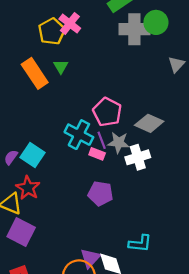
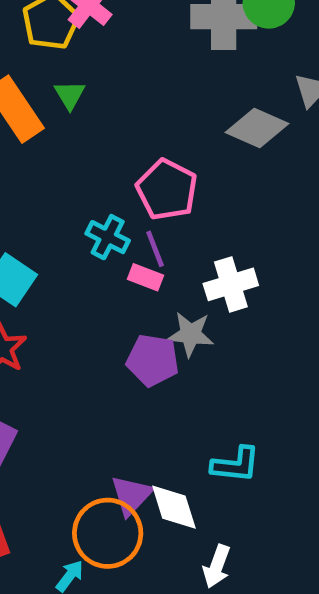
gray diamond: (149, 123) -> (257, 128), moved
cyan cross: (79, 135) -> (108, 237), size x0.7
gray star: (119, 143) -> (191, 334), moved

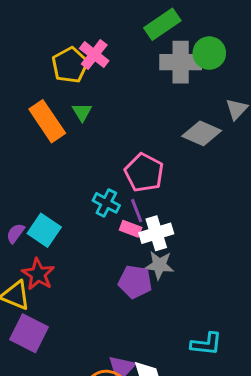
white cross: (231, 284) -> (156, 233), moved
cyan L-shape: (236, 465) -> (206, 344), moved

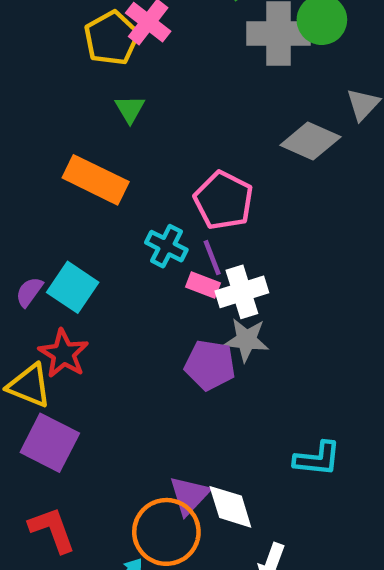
orange rectangle: (47, 121) -> (96, 180), moved, turned -30

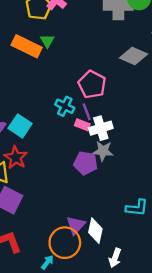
orange rectangle: (96, 180) -> (27, 46), moved
white diamond: (230, 507) -> (95, 231), turned 30

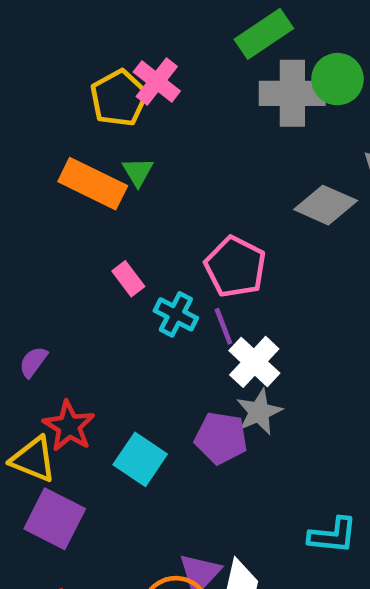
pink rectangle: (82, 125) -> (128, 279), moved, turned 32
cyan square: (20, 126) -> (140, 459), moved
white cross: (101, 128) -> (254, 362), turned -30
gray star: (103, 151) -> (259, 412), turned -30

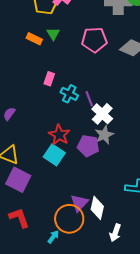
orange rectangle: (93, 184) -> (34, 39), size x0.6
pink pentagon: (235, 267) -> (94, 40), moved, turned -30
pink rectangle: (128, 279) -> (49, 79), turned 56
red star: (69, 426) -> (59, 135), moved

